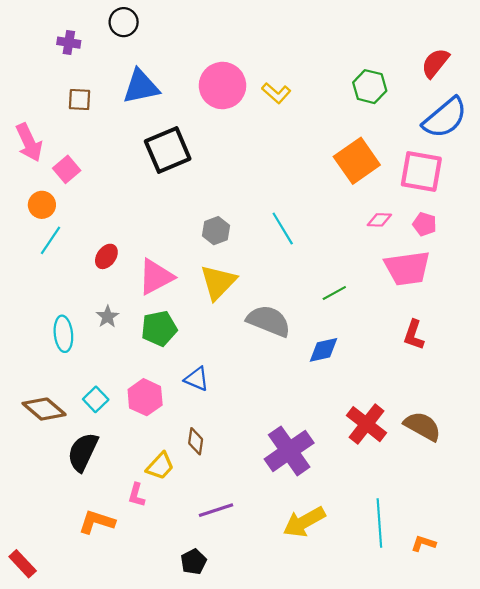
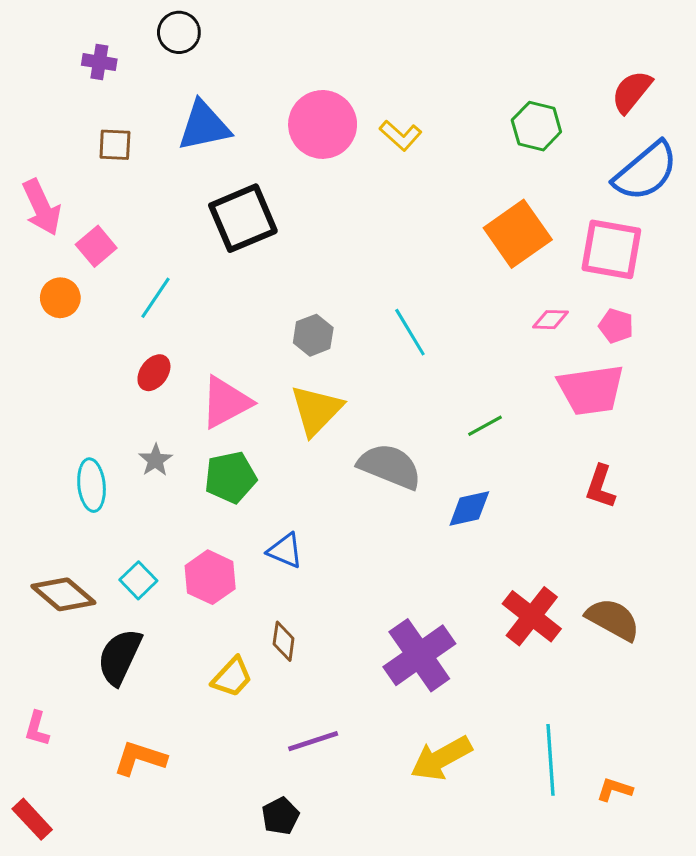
cyan line: (51, 240) -> (156, 298), moved
pink L-shape: (136, 495) -> (37, 729), moved

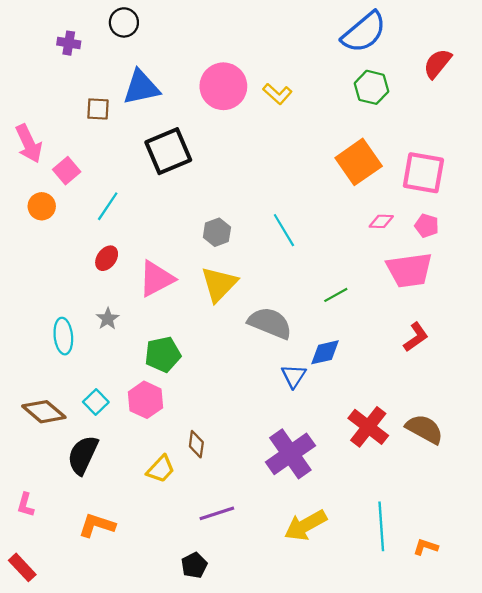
brown square: (115, 145) -> (98, 109), moved
blue semicircle: (646, 171) -> (364, 32), moved
green pentagon: (230, 477) -> (163, 354), moved
red L-shape: (600, 487) -> (416, 337), turned -144
blue triangle: (285, 551) -> (294, 376), moved, turned 40

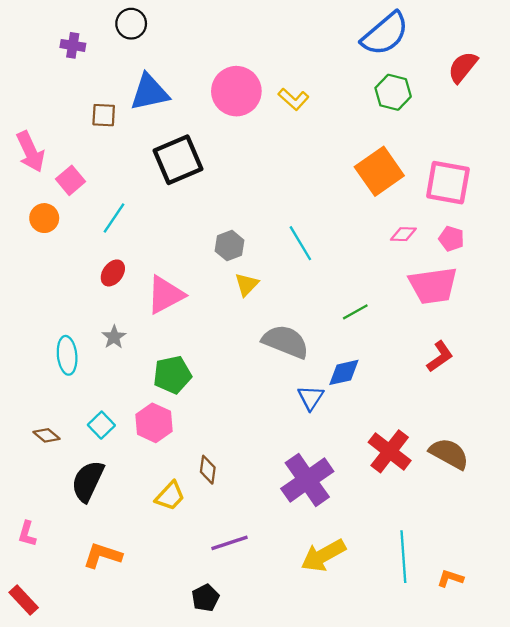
yellow triangle: (219, 284) -> (247, 284), moved, size x0.6
brown diamond: (44, 412) -> (47, 435), size x0.6

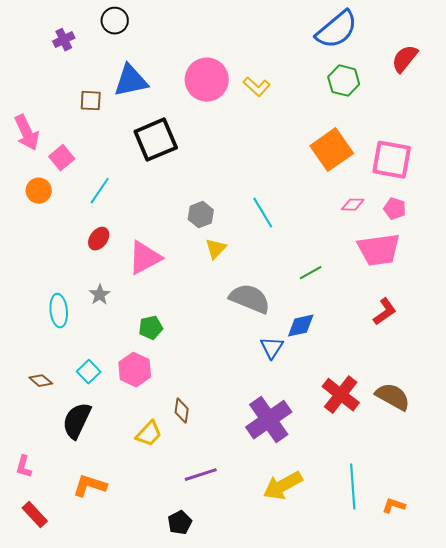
purple cross: (73, 45) -> (64, 40), turned -35
green pentagon: (172, 375) -> (151, 328), size x0.7
red rectangle: (24, 600) -> (35, 515), moved

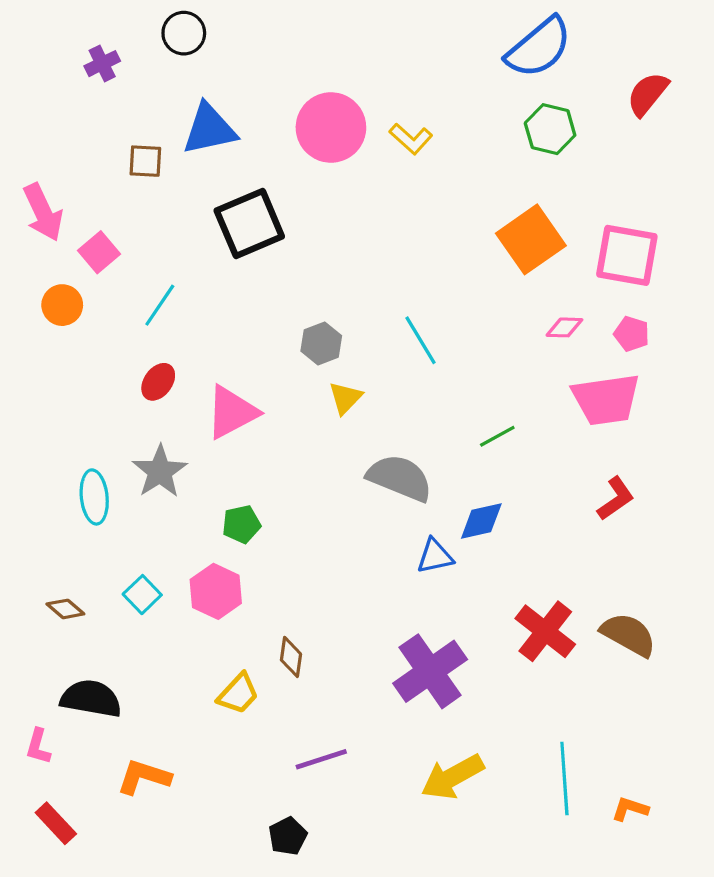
gray star: (100, 295) -> (160, 471), size x1.6
blue triangle: (272, 348) -> (435, 556), turned 45
black semicircle: (77, 421) -> (91, 699), moved, turned 75

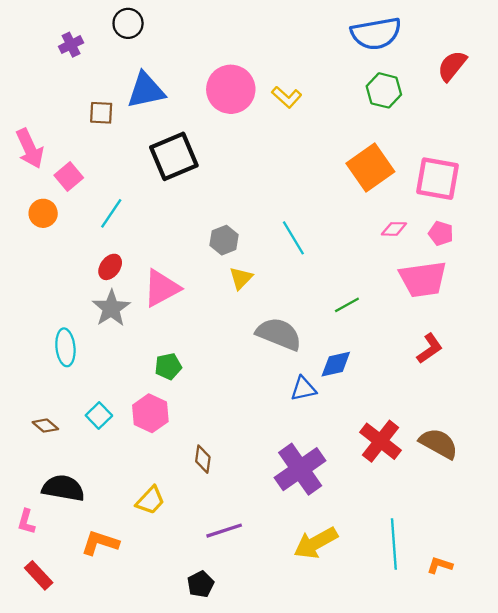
blue semicircle: (539, 48) -> (376, 33), turned 30
gray star: (160, 471) -> (111, 308), moved
yellow trapezoid: (238, 694) -> (150, 500), moved

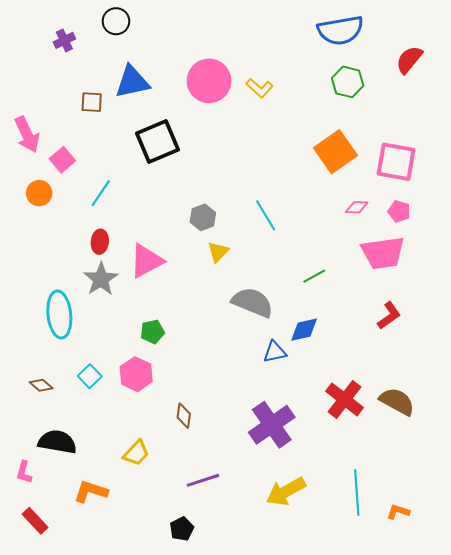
red ellipse: (110, 267) -> (100, 242), turned -30
cyan ellipse: (65, 347) -> (59, 314), size x1.4

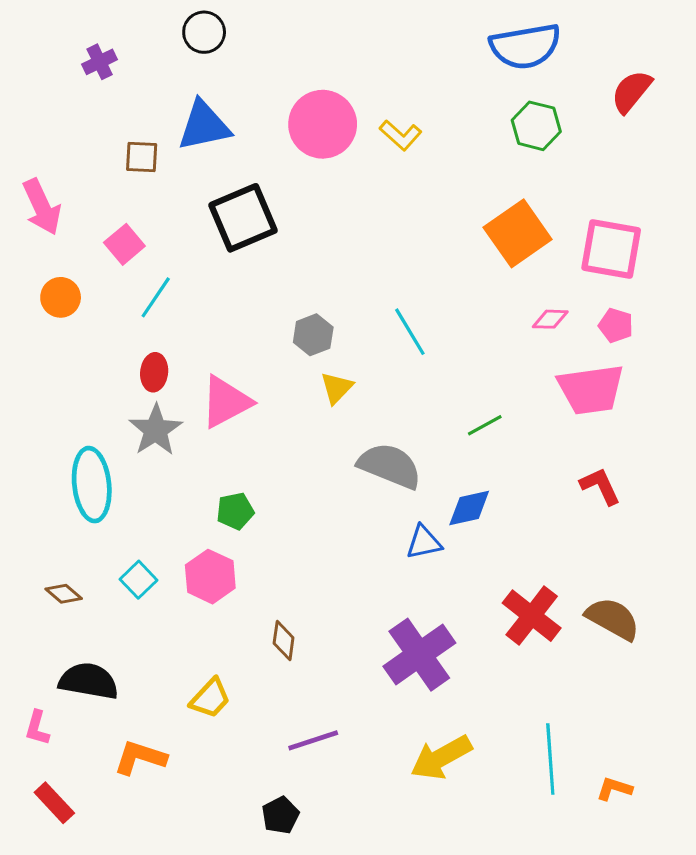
black circle: (116, 21) -> (204, 32), moved
pink square: (62, 160) -> (124, 244), moved
red L-shape: (389, 315) -> (600, 486), turned -80

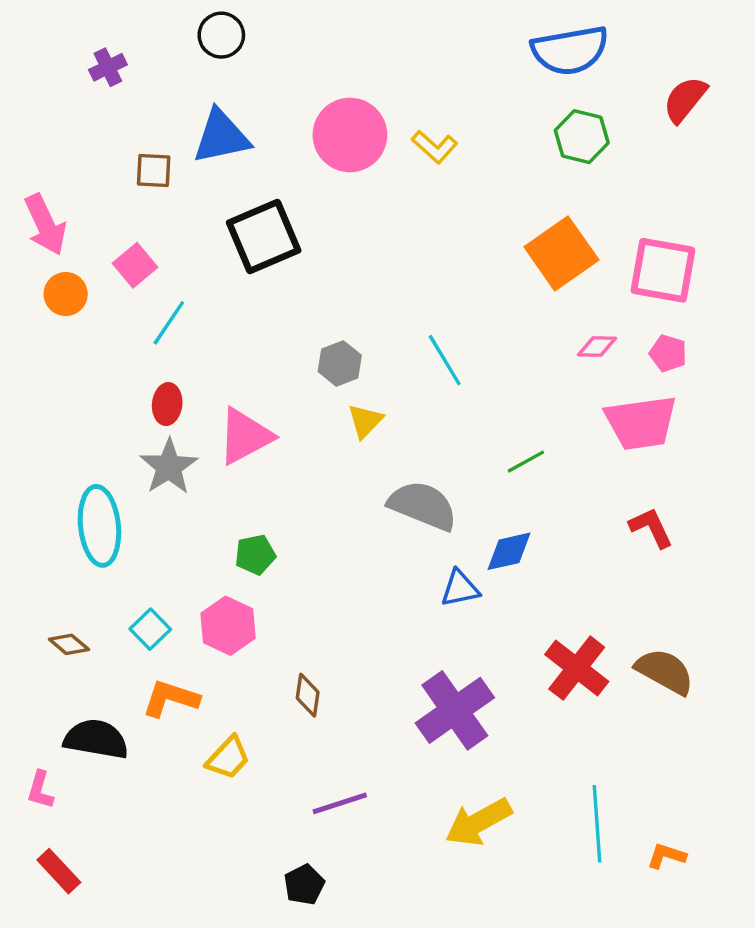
orange circle: (61, 297) -> (66, 294), moved
orange L-shape: (140, 758) -> (171, 699), moved

